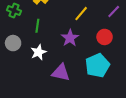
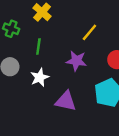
purple star: (70, 38) -> (76, 61), turned -30

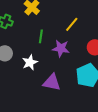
green line: (38, 47) -> (41, 36), moved

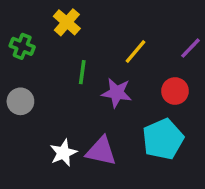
white star: (30, 62) -> (63, 153), moved

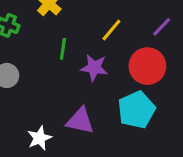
red circle: (175, 91) -> (147, 66), size x1.5
white star: (63, 153) -> (39, 138), moved

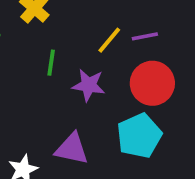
purple line: (162, 27) -> (145, 36), moved, turned 35

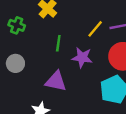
purple triangle: (72, 149) -> (56, 81), moved

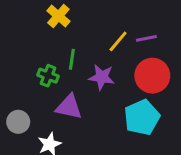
green cross: (17, 25) -> (48, 76), moved
gray circle: (15, 63) -> (18, 122), moved

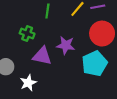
green line: (72, 59) -> (47, 11), moved
purple star: (102, 77) -> (66, 45), moved

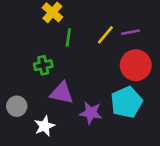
green cross: (27, 34) -> (43, 65), turned -32
purple star: (66, 45) -> (91, 113), moved

